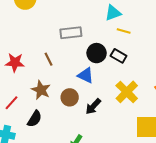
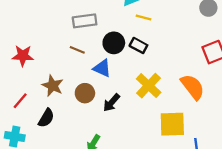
brown line: (48, 59) -> (77, 50), moved, turned -40

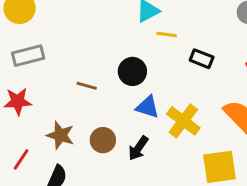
gray rectangle: (85, 21) -> (28, 56), moved
black rectangle: (138, 45) -> (202, 59), moved
blue triangle: (102, 68) -> (148, 107), moved

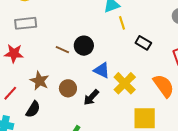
yellow line: (167, 35) -> (122, 23), turned 56
black circle: (132, 71) -> (84, 46), moved

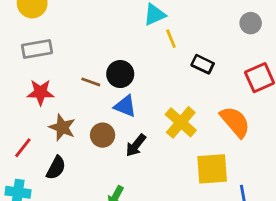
red star: (14, 53) -> (40, 92), moved
blue triangle: (102, 70) -> (125, 106), moved

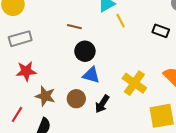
black rectangle: (203, 64) -> (161, 31), moved
brown line: (91, 82) -> (74, 27), moved

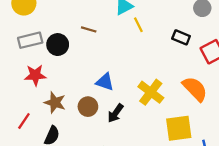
black circle: (85, 51) -> (58, 45), moved

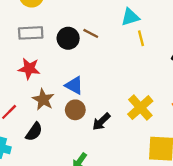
black circle: (58, 45) -> (68, 38), moved
blue triangle: (105, 82) -> (74, 85), moved

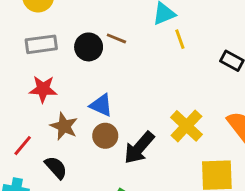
black arrow: (101, 122) -> (139, 148), size x1.4
black semicircle: (34, 132) -> (56, 168), turned -72

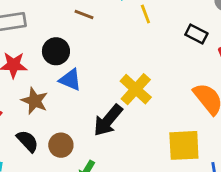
black circle: (89, 47) -> (56, 51), moved
yellow cross: (186, 126) -> (136, 89), moved
brown circle: (105, 136) -> (61, 145), moved

